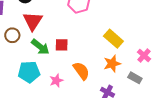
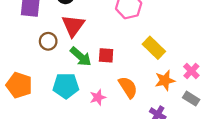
yellow rectangle: (113, 39) -> (154, 48), moved
pink cross: (144, 56) -> (191, 71), moved

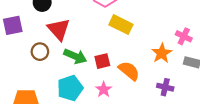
yellow rectangle: (154, 48) -> (121, 25), moved
red square: (106, 55) -> (102, 61), moved

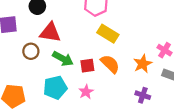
red triangle: (59, 29) -> (50, 32), turned -45
orange semicircle: (129, 71) -> (110, 64), moved

